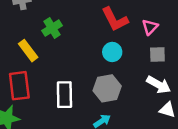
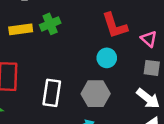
pink triangle: (150, 27) -> (149, 39), turned -42
yellow rectangle: (28, 51) -> (21, 29), moved, turned -70

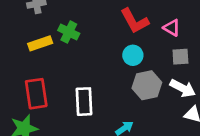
green cross: (50, 24) -> (69, 32), turned -30
gray hexagon: (96, 94) -> (147, 85), moved

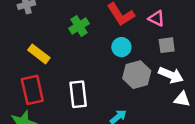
green cross: (69, 32) -> (79, 26), moved, turned 36
yellow rectangle: (40, 43) -> (39, 54), moved, turned 60

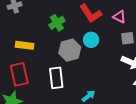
yellow rectangle: (39, 54) -> (25, 45), turned -30
gray hexagon: (137, 75) -> (70, 50), moved

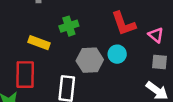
green cross: (57, 23) -> (69, 26), moved

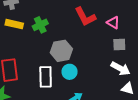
yellow rectangle: (39, 43) -> (14, 24), moved
cyan circle: (117, 54) -> (70, 72), moved

